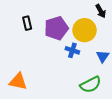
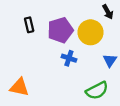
blue cross: (72, 50) -> (69, 58), moved

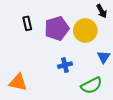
blue cross: (69, 58) -> (65, 65), moved, turned -32

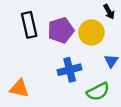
black rectangle: (27, 23) -> (29, 25), size x1.6
blue cross: (65, 65) -> (70, 70), size x1.5

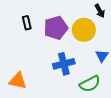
black rectangle: (29, 25) -> (27, 23), size x0.6

